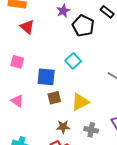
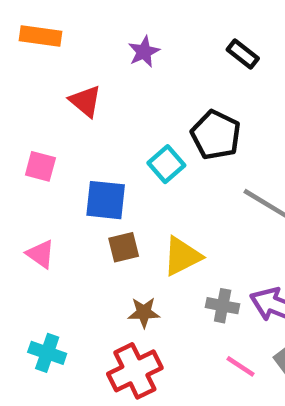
black pentagon: (83, 26) -> (216, 135), moved
red triangle: (27, 27) -> (85, 101), moved
gray cross: (91, 130) -> (223, 306), moved

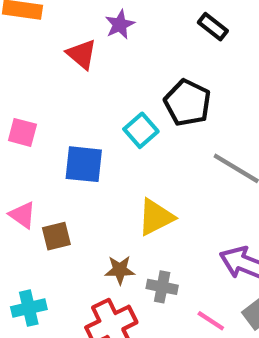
red triangle: (85, 101) -> (82, 54), moved
brown square: (124, 247) -> (56, 236), moved
gray cross: (223, 306) -> (162, 287), moved
cyan cross: (47, 353) -> (29, 308), turned -32

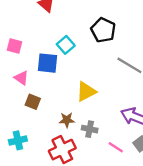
cyan square: (141, 130) -> (66, 45), moved
pink triangle: (22, 215) -> (21, 78), moved
brown square: (56, 236) -> (33, 102), turned 35

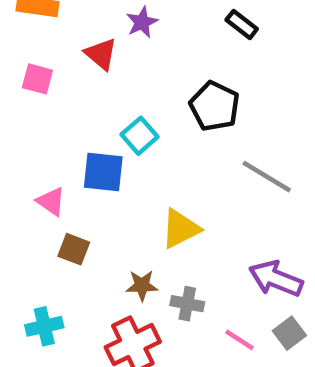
pink square: (15, 46) -> (37, 79), moved

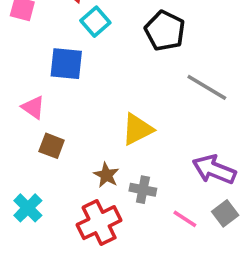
cyan square: (140, 136) -> (95, 22), moved
blue square: (103, 172) -> (66, 64), moved
brown star: (142, 285) -> (106, 175), turned 30
cyan cross: (44, 326) -> (28, 208), turned -32

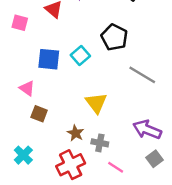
cyan square: (95, 22) -> (80, 55), moved
yellow triangle: (137, 129) -> (96, 103), turned -40
pink line: (185, 219) -> (116, 167), moved

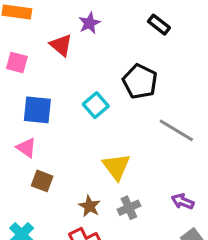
blue square: (49, 59) -> (37, 110), moved
purple arrow: (147, 130) -> (183, 201), size x0.6
gray cross: (100, 143) -> (129, 208), moved, turned -35

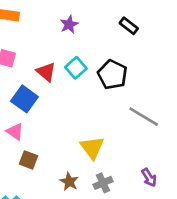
red triangle: (61, 45) -> (46, 72), moved
cyan square: (96, 105) -> (76, 68), moved
blue square: (37, 110) -> (24, 99), turned 30
purple arrow: (183, 201) -> (149, 178), turned -144

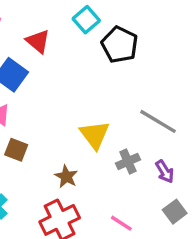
cyan square: (76, 68) -> (86, 20), moved
gray line: (144, 117) -> (158, 121), moved
gray cross: (103, 183) -> (128, 161), moved

